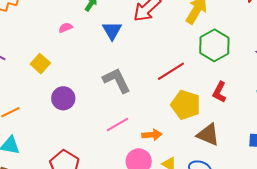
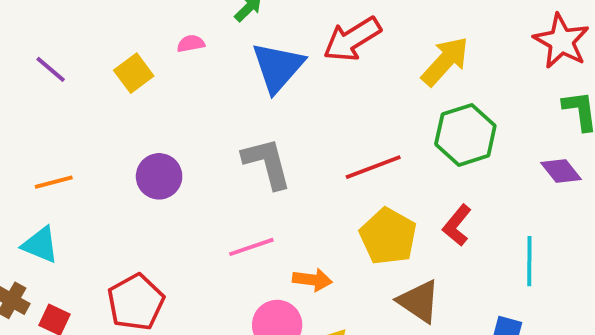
blue triangle: (112, 31) -> (278, 67), size x1.4
yellow square: (40, 64) -> (134, 73), moved

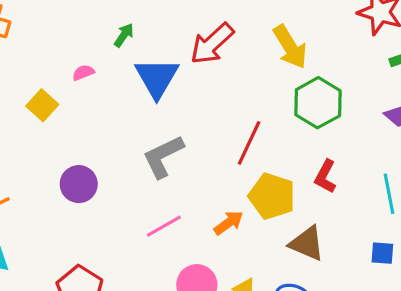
yellow arrow: (445, 61) -> (290, 47), turned 117
gray L-shape: (267, 163) -> (163, 156), turned -90
red line: (373, 167) -> (249, 143), turned -33
orange arrow: (312, 280) -> (229, 223), moved, turned -32

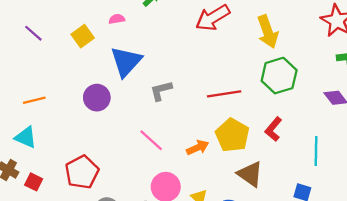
blue triangle: (157, 78) -> (126, 62), moved
red line: (249, 143) -> (224, 94), turned 44
gray L-shape: (163, 156) -> (161, 91), size x0.7
pink line: (164, 226) -> (151, 140), turned 60

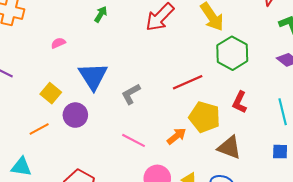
pink semicircle: (117, 19) -> (58, 43), moved
yellow square: (83, 36) -> (51, 93), moved
orange line: (34, 100) -> (39, 129), moved

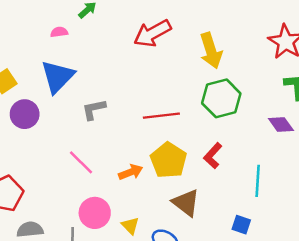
pink semicircle: (58, 43) -> (59, 32), moved

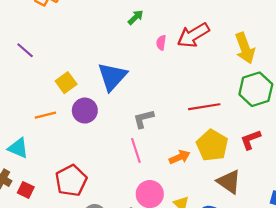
pink semicircle: (59, 32) -> (161, 43), moved, turned -72
gray L-shape: (94, 109) -> (143, 119), moved
red L-shape: (213, 156) -> (251, 140), turned 30
pink line: (81, 162) -> (136, 150), turned 30

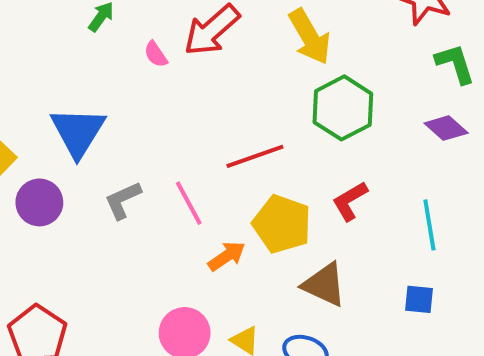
pink semicircle: (161, 43) -> (156, 54), turned -32
gray L-shape: (143, 119) -> (123, 200), moved
pink line: (136, 150) -> (189, 203), moved

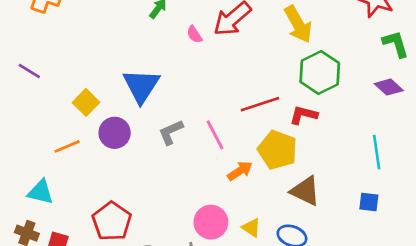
red L-shape: (350, 201) -> (303, 115), moved, turned 44

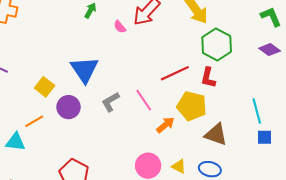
red L-shape: (303, 115) -> (208, 78), turned -85
cyan line: (377, 152) -> (257, 111), moved
cyan triangle: (41, 192) -> (15, 142), moved

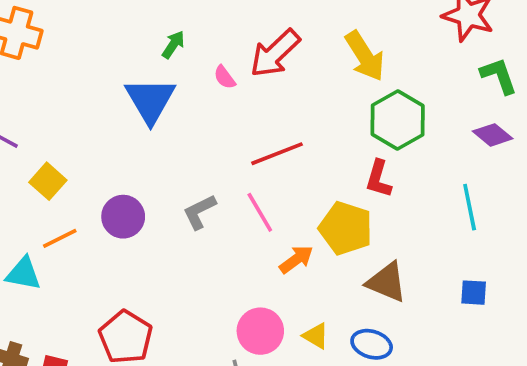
blue triangle: (84, 70) -> (150, 100), moved
red line: (175, 73) -> (277, 154), moved
yellow square: (45, 87) -> (48, 181), moved
cyan line: (257, 111) -> (470, 207), moved

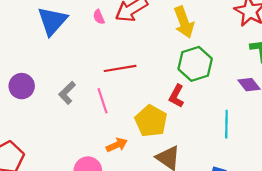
gray L-shape: (199, 212) -> (67, 93), turned -30
orange arrow: (296, 259) -> (117, 145), moved

